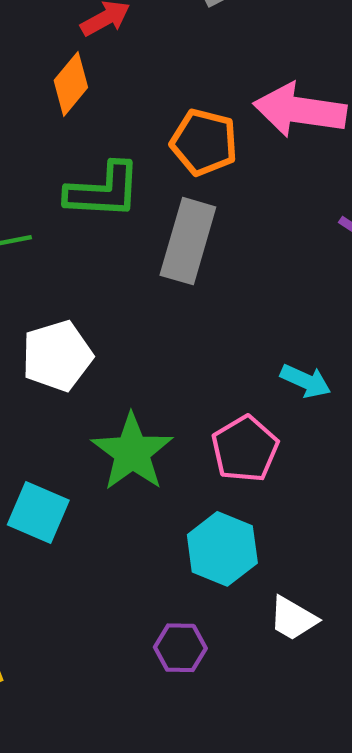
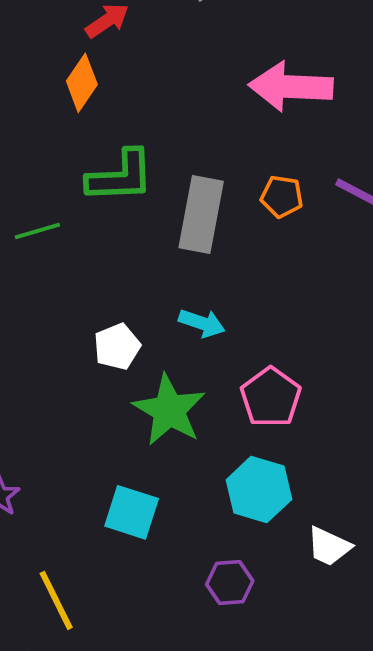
orange pentagon: (204, 142) -> (282, 197), moved, size x0.7
white pentagon: (57, 356) -> (117, 347), moved, size x0.7
cyan arrow: (306, 381) -> (202, 323), moved
cyan square: (38, 513) -> (132, 512), moved

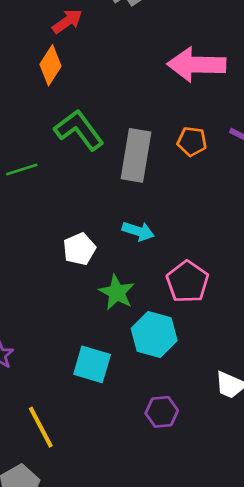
green L-shape: (120, 176) -> (79, 130), turned -123
green star: (169, 410) -> (117, 292), size x0.7
cyan hexagon: (259, 490) -> (154, 335), moved

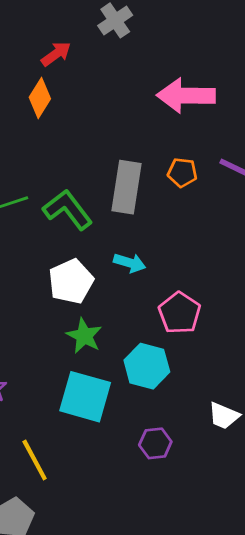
green L-shape: (79, 130) -> (68, 210), moved
white pentagon: (79, 249) -> (71, 281), size x1.4
green star: (117, 292) -> (84, 336), moved
cyan square: (92, 364) -> (85, 397), size x1.4

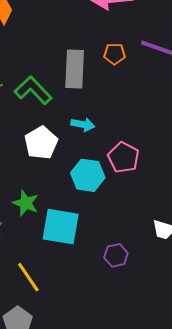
green star: (84, 336) -> (26, 203), moved
cyan hexagon: (147, 366) -> (88, 175), moved

